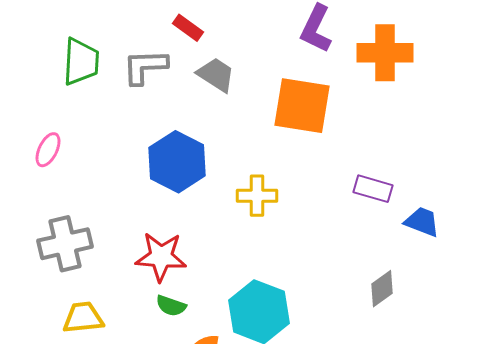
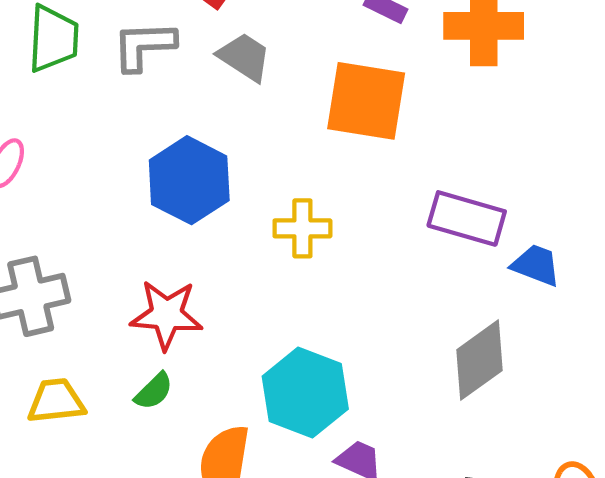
purple rectangle: (373, 189) -> (467, 218), size x1.4
gray diamond: (382, 289) -> (479, 360), size x1.5
green semicircle: (171, 306) -> (154, 391), moved, turned -64

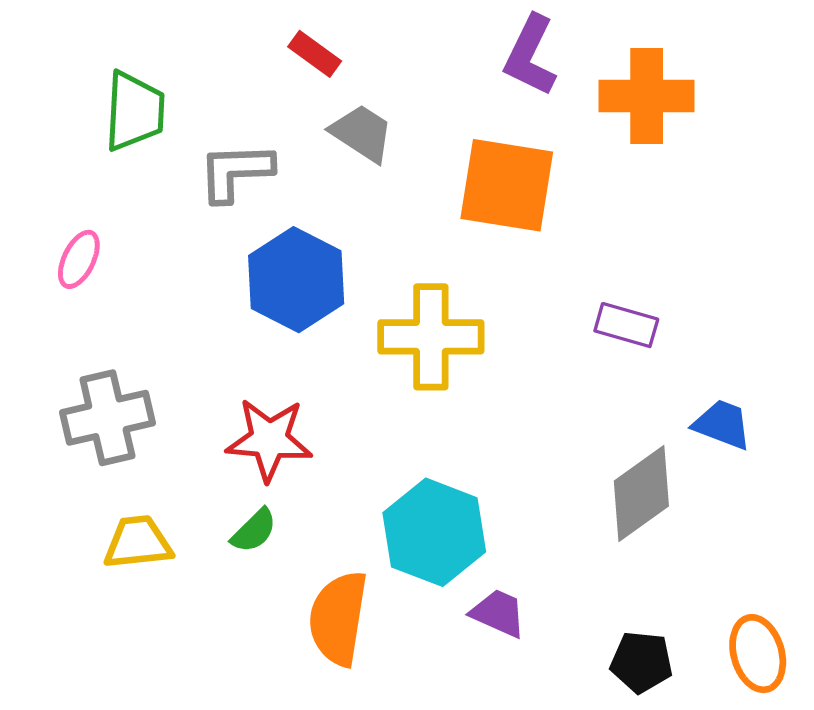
gray L-shape: (144, 46) -> (236, 172), moved
purple rectangle: (467, 218) -> (626, 325), size x0.7
yellow cross: (302, 228) -> (431, 337), size x1.5
blue trapezoid: (536, 265) -> (722, 424), moved

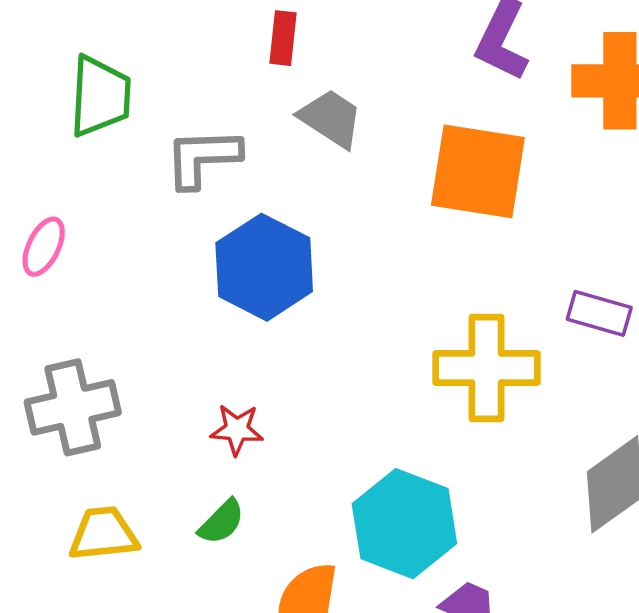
red rectangle: (315, 54) -> (283, 38), turned 60
yellow cross: (431, 337) -> (486, 368), moved
red star: (269, 440) -> (237, 430), size x0.6

